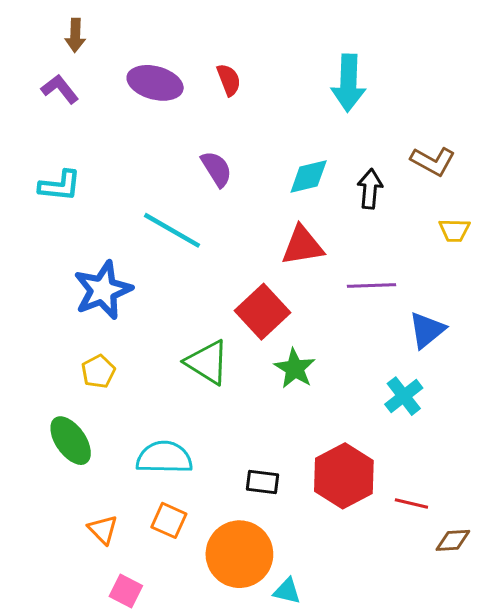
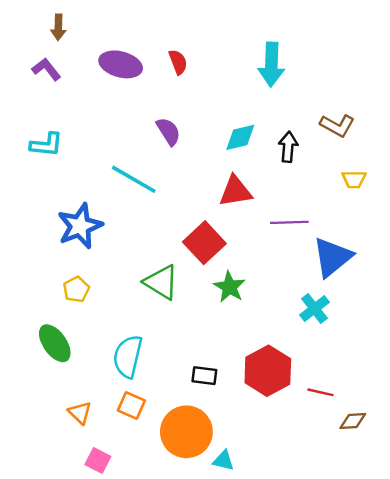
blue triangle: (427, 330) -> (332, 257), size x1.4
cyan semicircle: (164, 457) -> (128, 356), turned -78

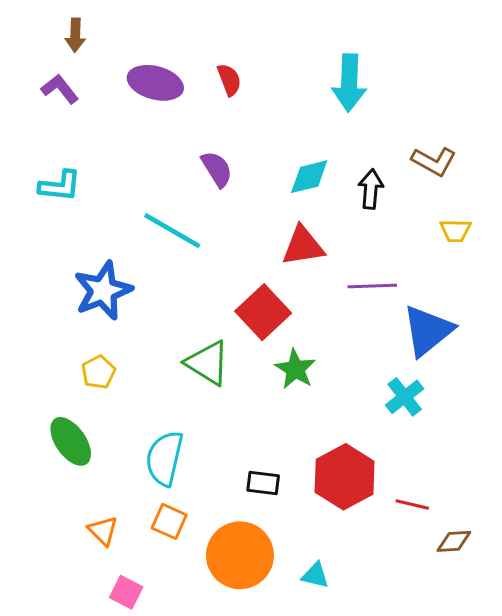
cyan triangle: (224, 461) -> (315, 575), moved

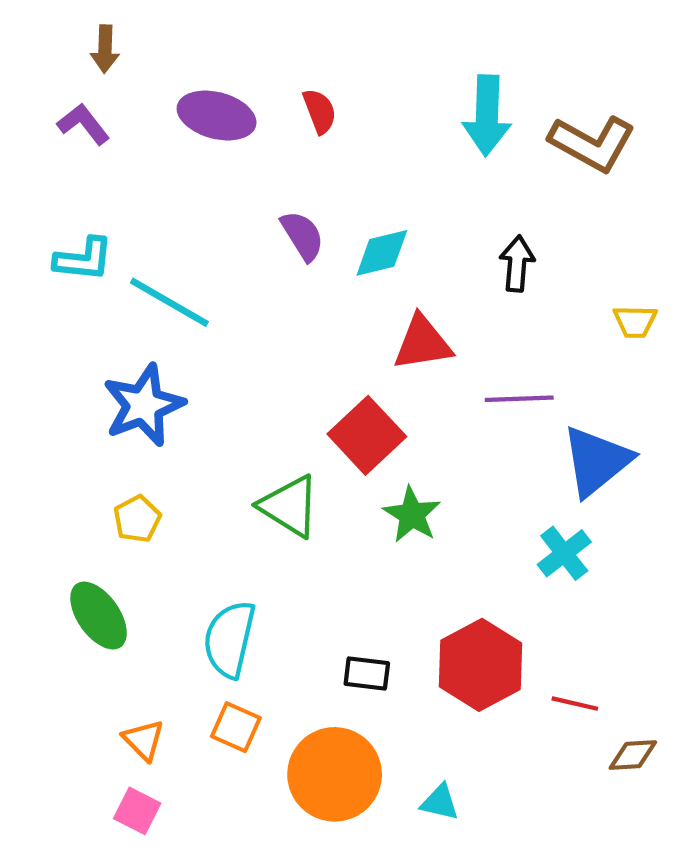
brown L-shape: (434, 161) -> (592, 143), moved, size x1.4
cyan diamond: (309, 177) -> (382, 253), moved
cyan line: (172, 231) -> (169, 302), moved
pink square: (126, 592) -> (137, 811), moved

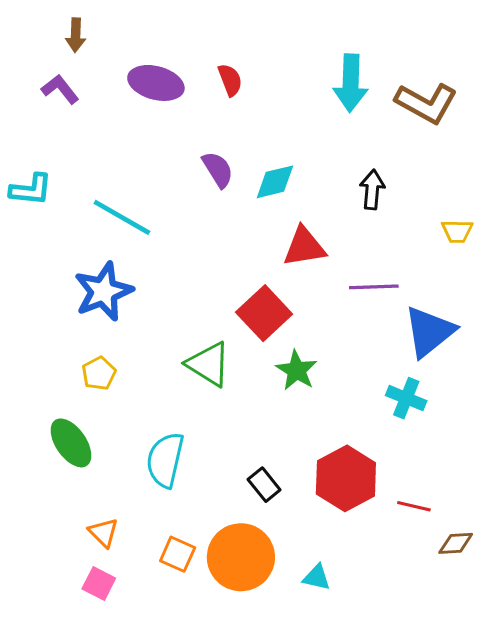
cyan L-shape: (83, 259) -> (31, 190), moved
cyan cross: (564, 553) -> (406, 398), turned -30
black rectangle: (367, 673) -> (264, 485), turned 44
orange square: (236, 727) -> (178, 554), moved

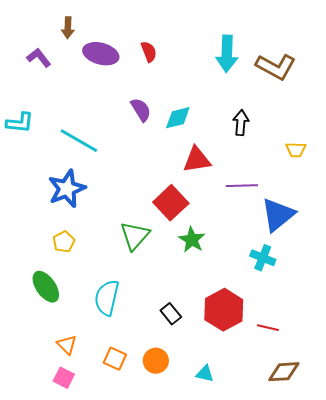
brown arrow: (76, 35) -> (68, 28), moved
green triangle: (208, 364) -> (135, 236), turned 40
brown diamond: (456, 543) -> (284, 372), moved, size x1.4
orange circle: (241, 557) -> (156, 361), size x0.6

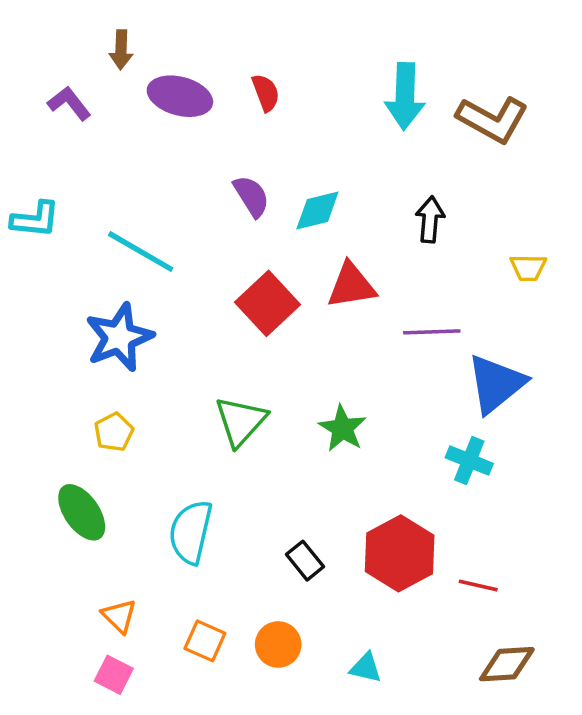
red square: (171, 203) -> (267, 303), moved

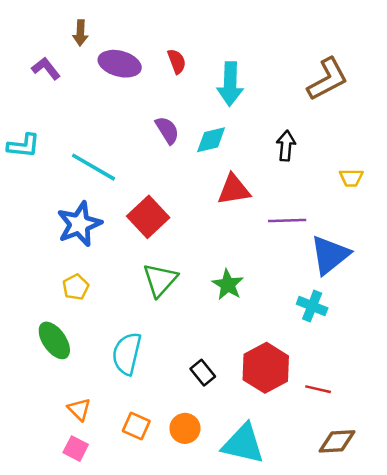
cyan arrow: (405, 96) -> (230, 84), moved
brown L-shape: (492, 119) -> (328, 79), turned -57
red square: (267, 303) -> (148, 217), moved
cyan triangle: (366, 668) -> (243, 444), size x2.0

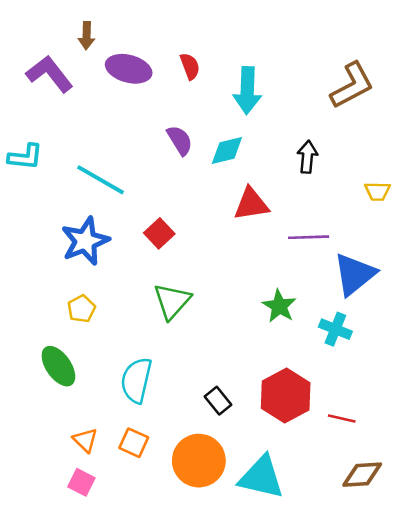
purple L-shape: (46, 68) -> (50, 74), size x1.5
red square: (148, 217) -> (159, 233), size x0.7
green star: (228, 285) -> (279, 306), moved
orange square: (136, 426) -> (134, 443), moved
orange circle: (185, 428) -> (199, 461), size x1.6

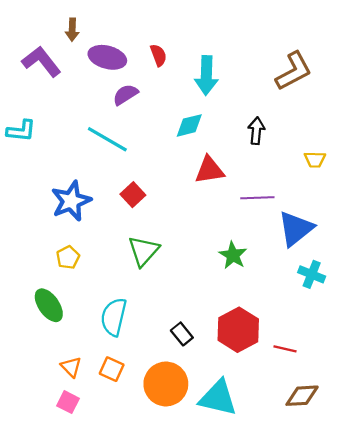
purple semicircle: (180, 140) -> (125, 95), moved, turned -90
cyan line: (101, 180) -> (107, 139), moved
cyan cross: (335, 329) -> (312, 274), moved

